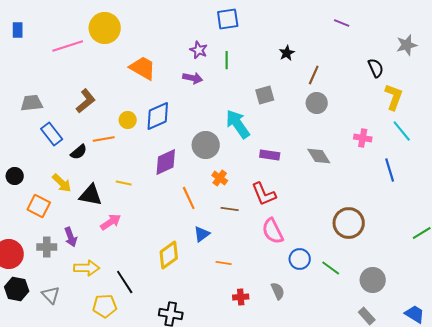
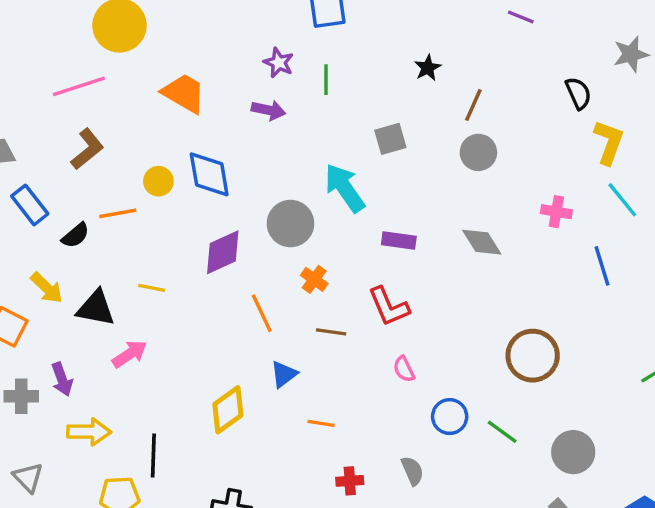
pink line: (68, 46) -> (79, 86), moved
blue diamond: (158, 116) -> (209, 174), turned -76
pink semicircle: (273, 231) -> (404, 369), size x0.6
black line: (125, 282) -> (153, 455), turned 35

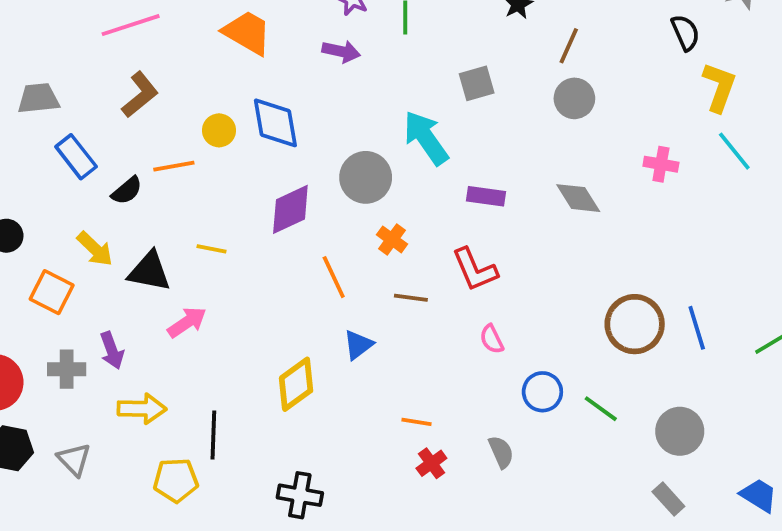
blue line: (602, 266) -> (697, 328), moved
orange line: (321, 423) -> (416, 422), moved
red cross: (350, 481) -> (431, 463), turned -32

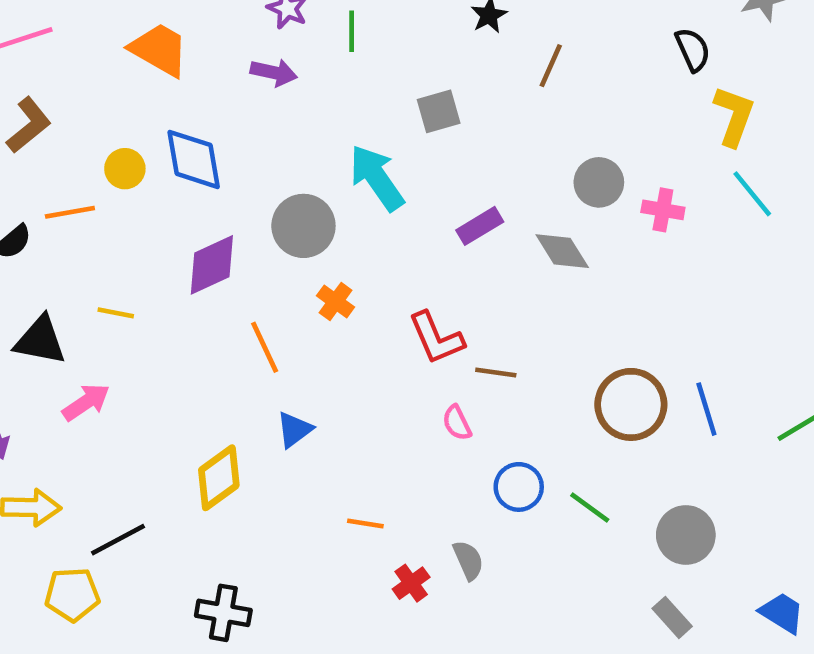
gray circle: (574, 98) -> (599, 182), moved
purple rectangle: (486, 196) -> (480, 226), moved, turned -39
brown line: (411, 298) -> (496, 372), moved
black line: (213, 435) -> (118, 540), turned 60
red cross: (431, 463) -> (411, 583), moved

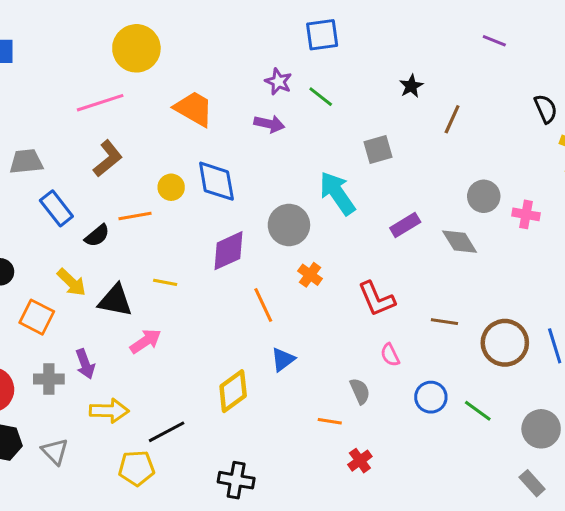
green line: (352, 31) -> (321, 97), turned -52
brown line: (496, 372) -> (444, 322), moved
gray semicircle: (468, 560) -> (360, 391), moved

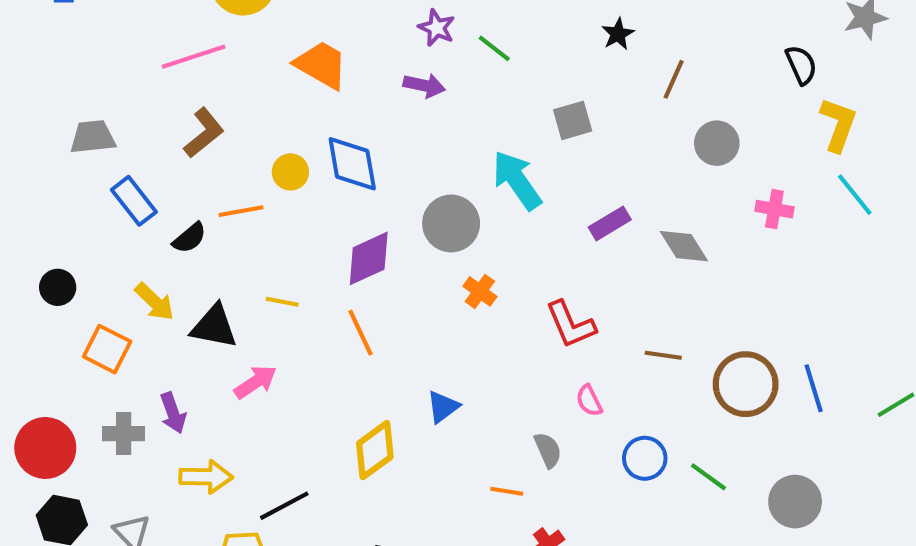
gray circle: (484, 196) -> (717, 143), moved
orange line: (263, 305) -> (360, 333), moved

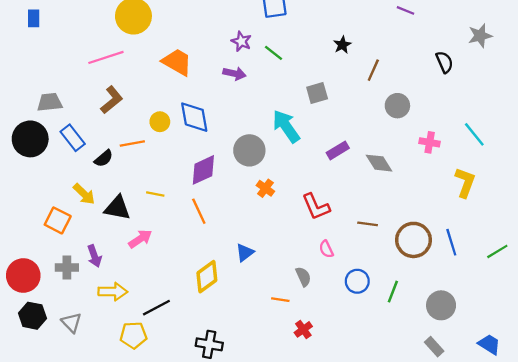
yellow L-shape: (838, 125) -> (465, 183), moved
black circle: (58, 287) -> (30, 139), moved, size x1.8
green line: (709, 477) -> (393, 292), turned 75

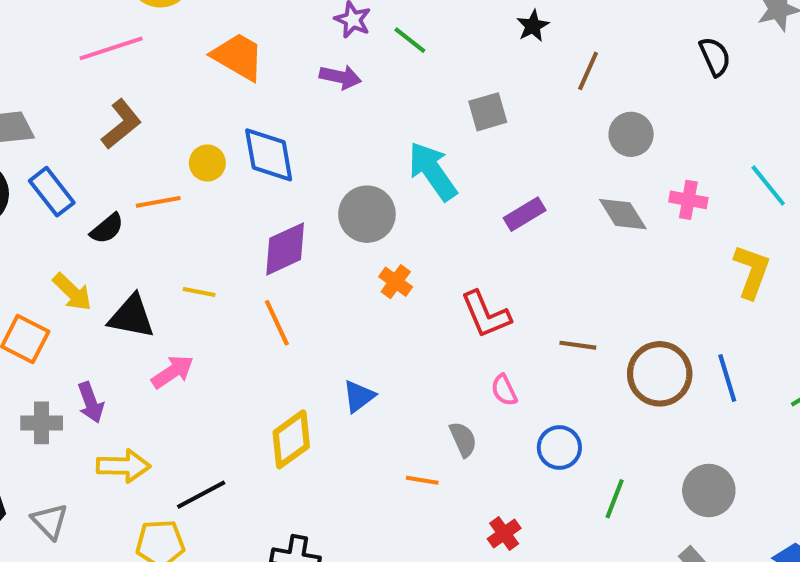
gray diamond: (379, 163) -> (623, 214), moved
green line: (393, 292) -> (615, 499), moved
red cross: (303, 329) -> (504, 533), moved

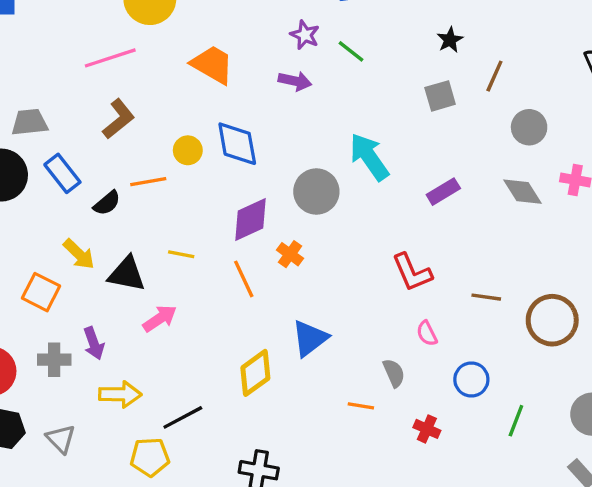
gray square: (488, 112) -> (440, 96), moved
orange cross: (396, 282) -> (290, 254), moved
blue triangle: (359, 396) -> (310, 338), size x1.4
red cross: (504, 533) -> (427, 429), moved, turned -30

